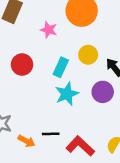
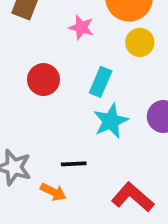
yellow circle: (88, 55) -> (140, 42), moved
black line: (51, 134) -> (74, 164), moved

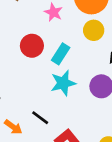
red circle: (43, 80) -> (32, 46), moved
black line: (74, 164) -> (40, 118), moved, turned 30

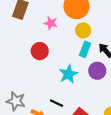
cyan rectangle: (61, 54) -> (85, 49), moved

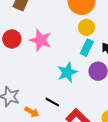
pink star: (51, 23) -> (41, 40), moved, size x1.5
red circle: (40, 51) -> (12, 39), moved

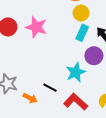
cyan star: (67, 72) -> (76, 72), moved

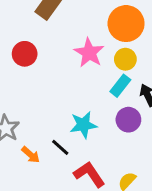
pink star: (36, 27) -> (89, 53), moved
cyan star: (76, 72) -> (83, 125), moved

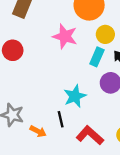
yellow circle: (125, 59) -> (105, 34), moved
black line: (60, 147) -> (61, 119), turned 49

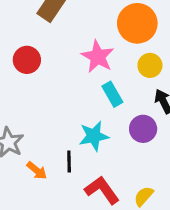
cyan rectangle: (97, 57) -> (112, 94), moved, turned -66

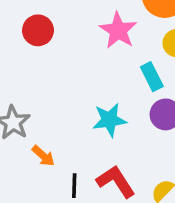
cyan rectangle: (112, 94) -> (152, 77), moved
black line: (69, 162) -> (74, 186), moved

